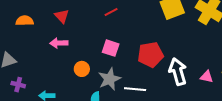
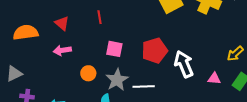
red line: (111, 12) -> (100, 17), moved, turned -64
orange semicircle: (25, 21) -> (26, 32), size x1.4
pink triangle: (207, 77) -> (214, 79), moved

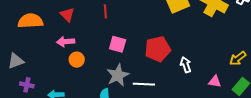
white arrow: (184, 64) -> (186, 65), size x0.6
orange circle: (88, 73) -> (77, 60), moved

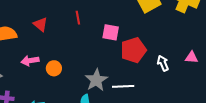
pink arrow: (66, 42) -> (30, 61), moved
pink square: (118, 44) -> (111, 32), moved
pink triangle: (215, 82) -> (191, 57), moved

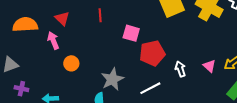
pink triangle: (191, 57) -> (209, 66), turned 32
pink arrow: (30, 61) -> (53, 40), moved, turned 72
white line: (123, 86) -> (150, 88), moved, turned -30

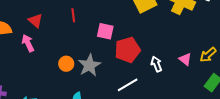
orange circle: (71, 63) -> (66, 64), moved
gray star: (112, 79) -> (89, 65), moved

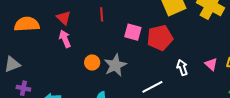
pink arrow: (28, 43) -> (65, 39), moved
red pentagon: (127, 50) -> (160, 38), moved

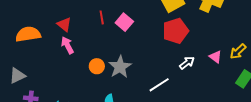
pink square: (133, 32) -> (124, 22), moved, turned 30
red pentagon: (160, 38) -> (176, 31), moved
white arrow: (182, 68) -> (187, 63), turned 77

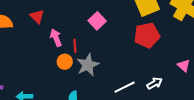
red line: (102, 17) -> (75, 46), moved
pink arrow: (67, 45) -> (56, 38), moved
white arrow: (187, 63) -> (155, 83), moved

